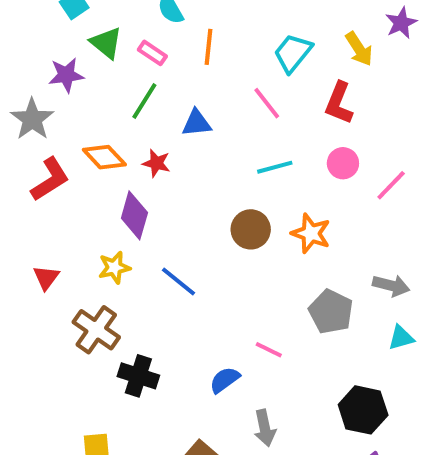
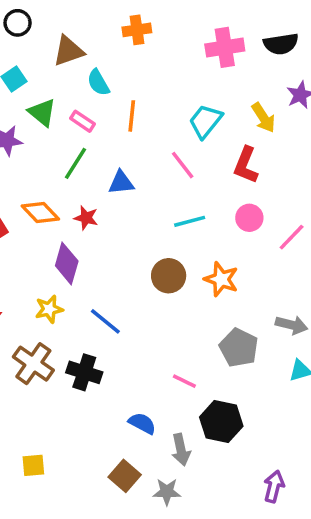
black cross: (138, 376) -> (84, 372), moved
blue semicircle: (225, 380) -> (142, 423), moved, turned 64
black hexagon: (363, 410) -> (221, 422), moved

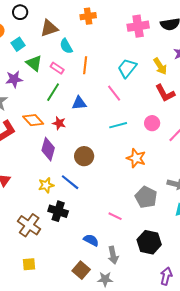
red L-shape: (246, 165) -> (165, 93), moved, turned -50
brown circle: (169, 276) -> (84, 156), moved
yellow star: (49, 309) -> (46, 185), moved
brown cross: (33, 364) -> (29, 225), moved
black hexagon: (221, 422) -> (149, 242), moved

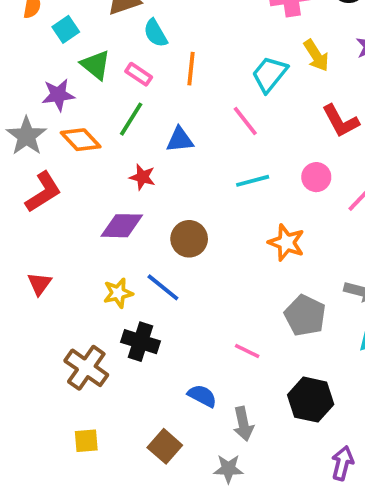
yellow arrow: (160, 66) -> (316, 56), moved
orange diamond: (33, 120) -> (81, 140), moved
purple diamond: (48, 149) -> (122, 226), turned 75
brown square: (81, 270) -> (165, 446), moved

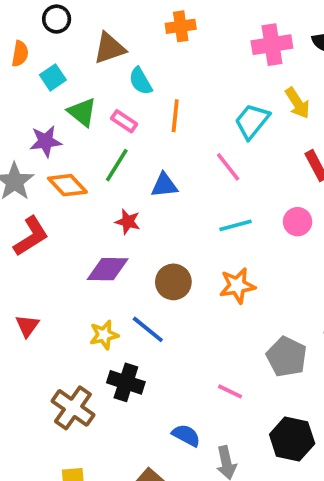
orange star: (286, 243) -> (237, 286), moved, turned -30

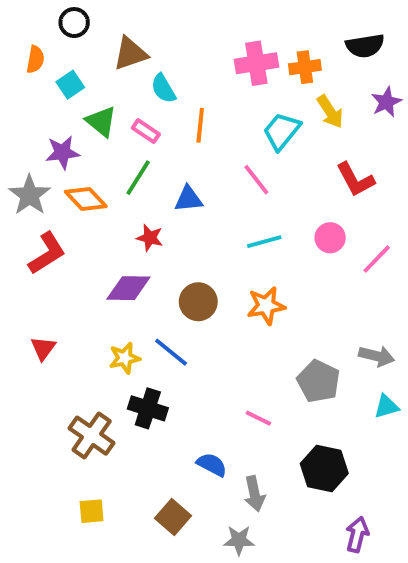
orange cross: (181, 26) -> (305, 67), moved
pink cross: (272, 45) -> (256, 63), moved

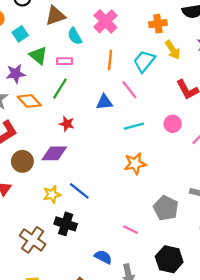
pink cross: (256, 63) -> (105, 21), moved, turned -35
orange line: (200, 125) -> (110, 60), moved
pink rectangle: (146, 131) -> (64, 61), turned -35
blue triangle: (189, 199) -> (104, 102), moved
brown circle: (198, 302) -> (22, 161), moved

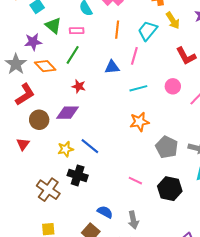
pink line: (129, 90) -> (134, 56), turned 54
gray pentagon: (166, 208) -> (167, 147), moved
blue semicircle: (103, 257) -> (105, 212), moved
black hexagon: (169, 259) -> (170, 189), moved

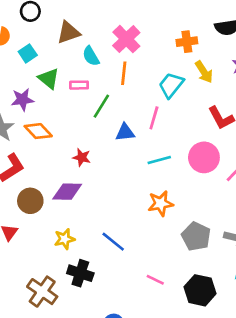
orange line: (117, 30) -> (124, 73), moved
green line: (73, 55) -> (101, 106), moved
pink circle: (173, 86) -> (204, 157), size x1.5
blue line: (90, 146) -> (113, 242), moved

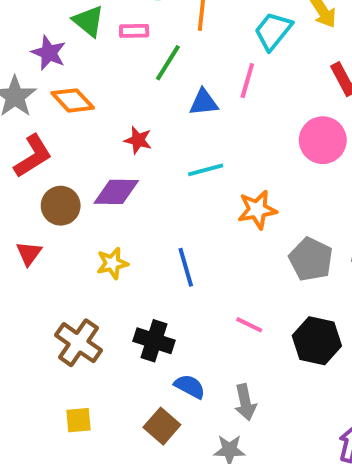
purple star: (22, 100) -> (49, 53), turned 30
cyan line: (159, 160) -> (206, 170), moved
blue line: (113, 242) -> (186, 267), turned 35
black cross: (80, 273) -> (154, 341), moved

